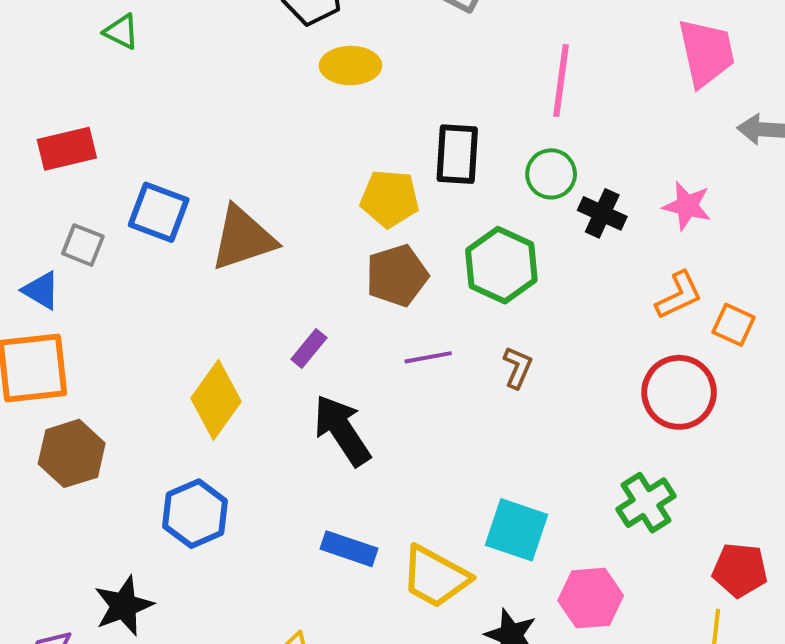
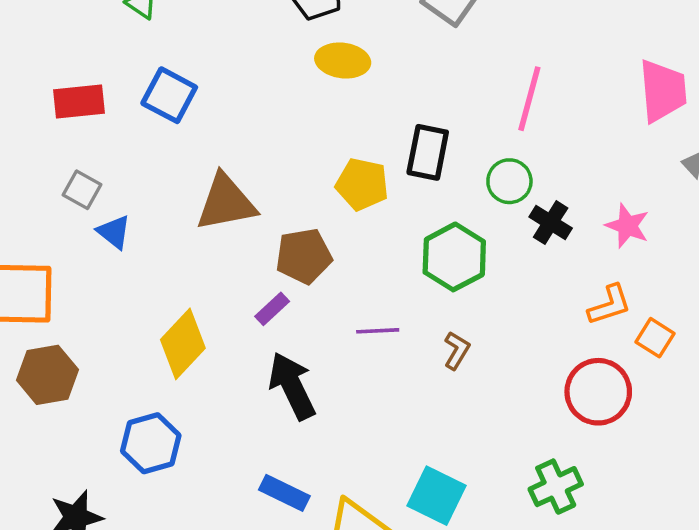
blue square: (159, 212) -> (169, 95), moved
brown pentagon: (397, 275) -> (304, 256), moved
blue triangle: (41, 290) -> (114, 232), moved

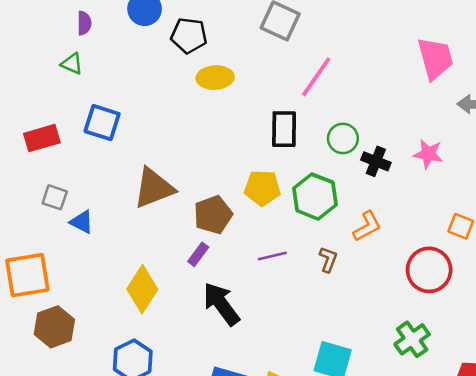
pink line: (529, 99) -> (316, 77), moved, turned 30
yellow pentagon: (362, 184) -> (262, 188), moved
orange L-shape: (610, 305) -> (367, 226), moved

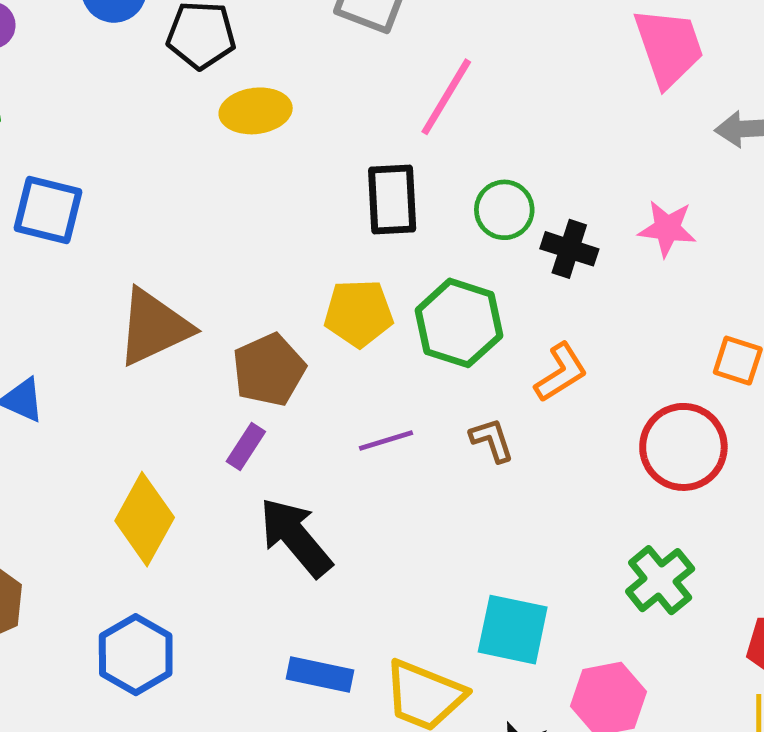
brown L-shape: (328, 260) -> (492, 440), turned -35

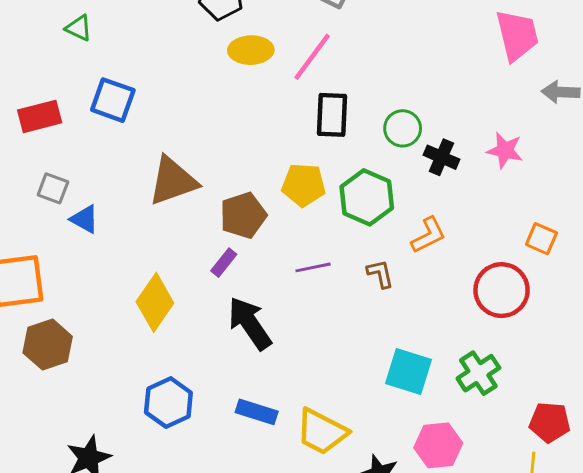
pink line: (446, 97) -> (312, 57), moved
cyan square: (513, 630) -> (409, 371), moved
blue hexagon: (136, 655) -> (168, 402), moved

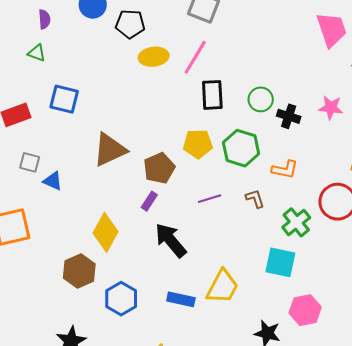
orange L-shape: (428, 235) -> (285, 170), turned 44
brown hexagon: (48, 345) -> (79, 271), moved
green cross: (478, 373) -> (296, 222), moved
yellow trapezoid: (322, 432) -> (222, 287), moved, turned -84

